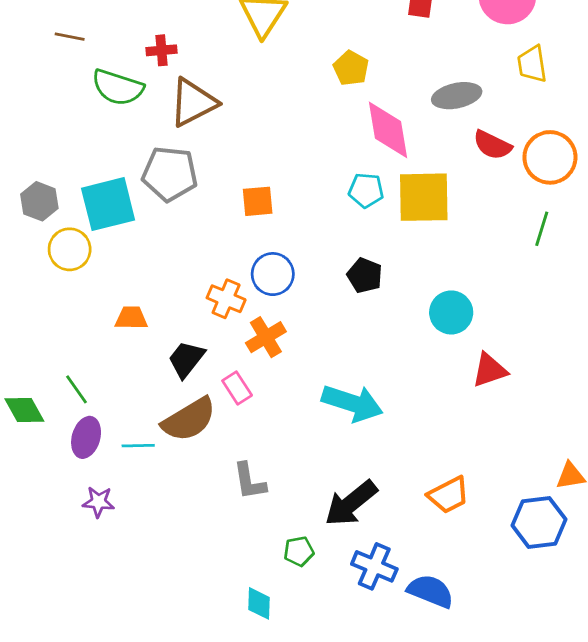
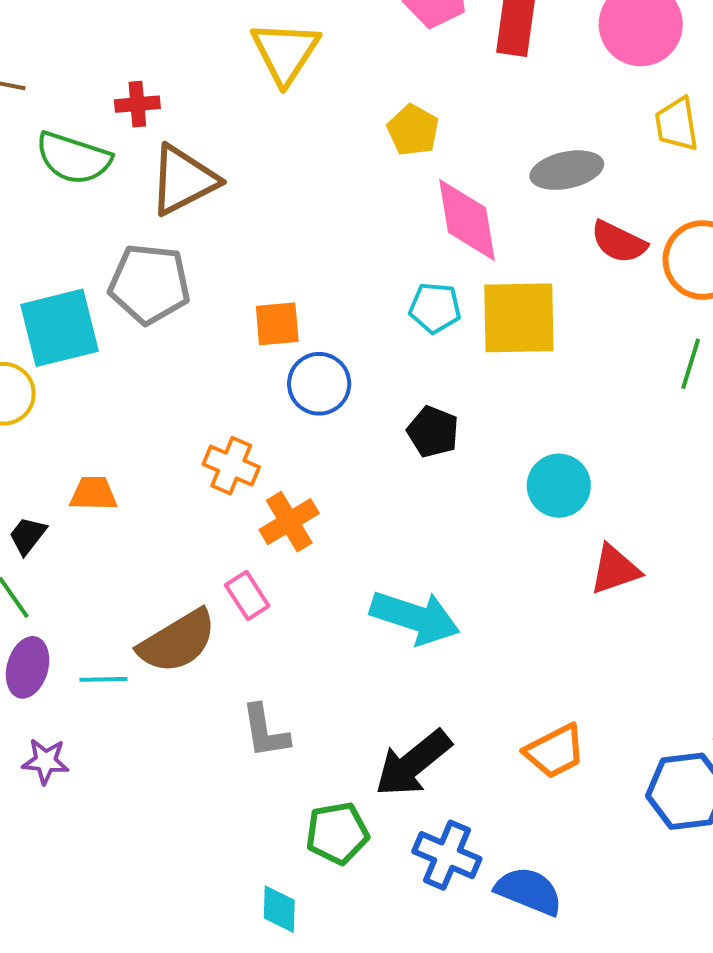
blue circle: (273, 274) -> (319, 384), moved
black trapezoid: (186, 359) -> (28, 536), moved, size x0.7
green pentagon: (299, 551) -> (337, 833), size x1.4

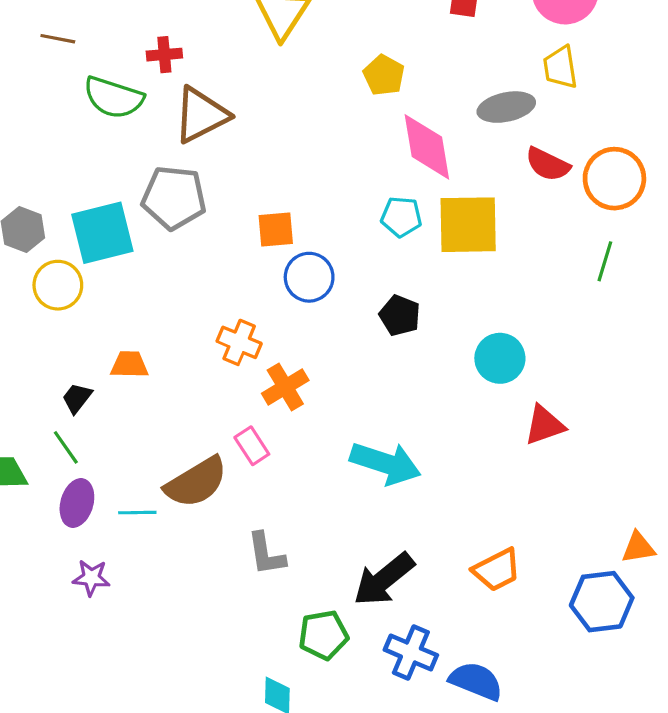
yellow trapezoid: (677, 124) -> (560, 67), moved

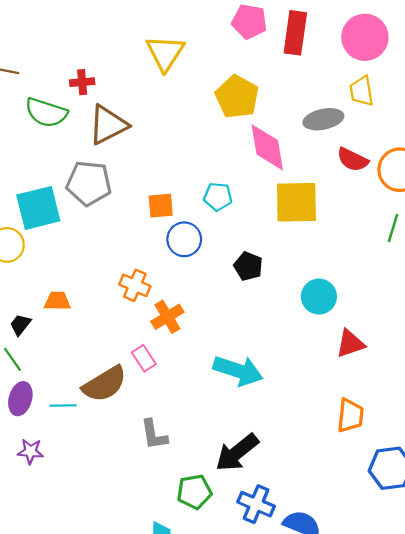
yellow pentagon: (384, 75) -> (237, 97), size x1.5
cyan pentagon: (401, 217) -> (218, 197), moved
orange trapezoid: (497, 570) -> (350, 416), moved, turned -57

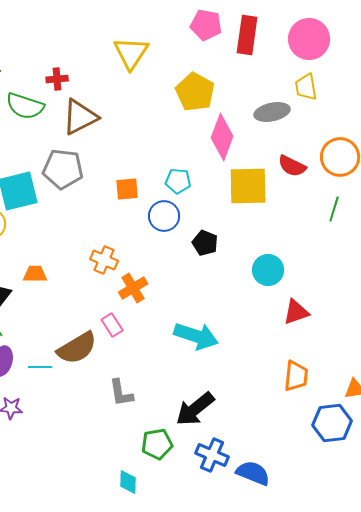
pink diamond: (267, 147) -> (222, 137), turned 30
red semicircle: (353, 160) -> (292, 166), moved
blue circle: (184, 239) -> (164, 216), moved

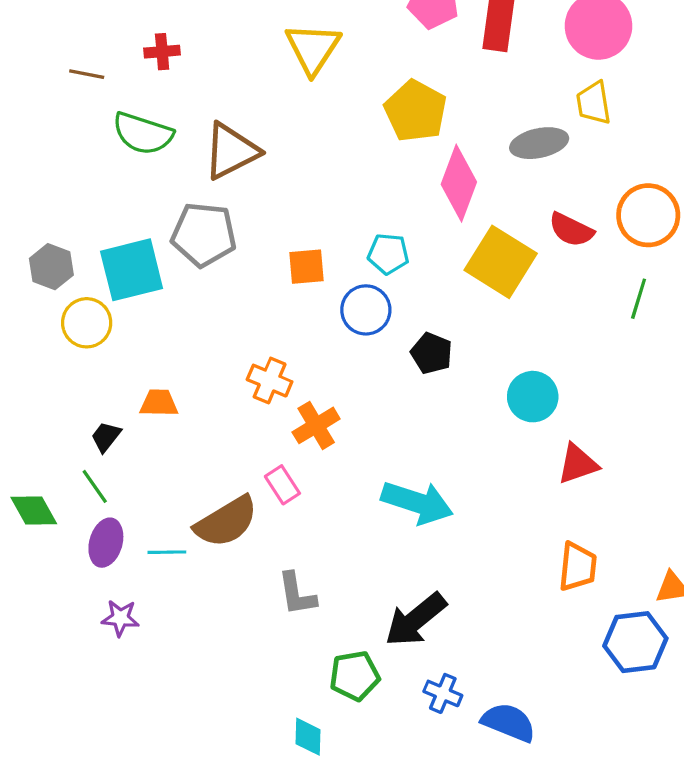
red cross: (57, 79) -> (162, 52), moved
yellow square: (248, 186) -> (501, 262), turned 33
blue cross: (212, 455) -> (443, 693), size x0.7

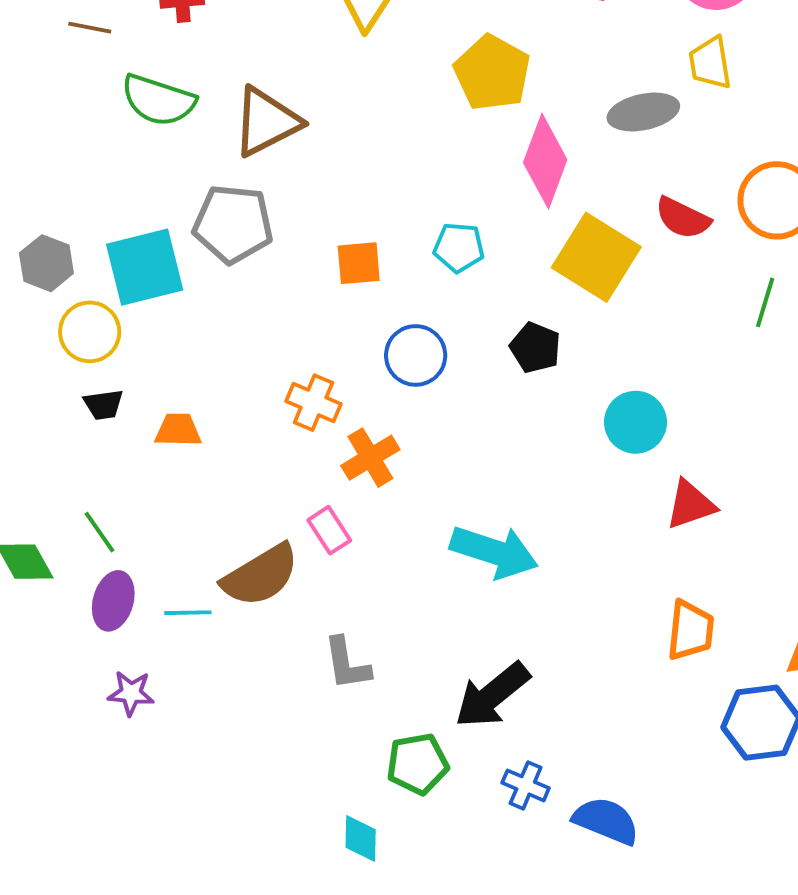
blue circle: (366, 310) -> (416, 355), moved
black pentagon: (432, 353) -> (535, 348), moved
black trapezoid: (106, 437) -> (103, 405), moved, turned -136

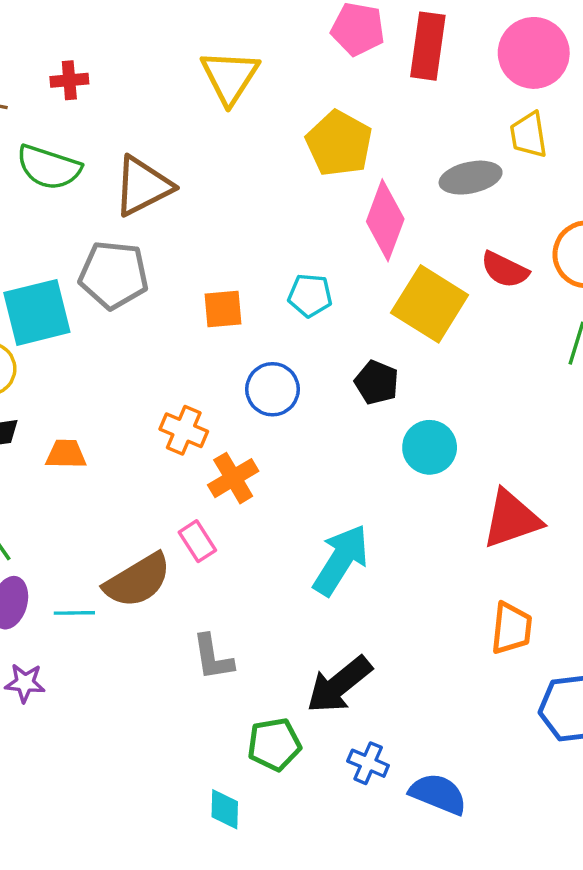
cyan circle: (636, 422) -> (430, 447), moved
red triangle: (690, 505) -> (512, 519), size x1.4
cyan arrow: (494, 552) -> (341, 560), turned -76

